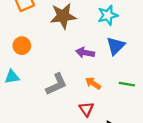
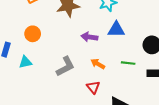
blue triangle: (116, 46) -> (116, 30), turned 48

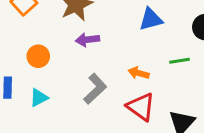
purple arrow: (89, 37) -> (87, 40), moved
red triangle: (93, 87) -> (141, 107), size x1.5

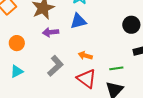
blue triangle: (151, 19) -> (78, 21), moved
green line: (180, 61) -> (116, 68), moved

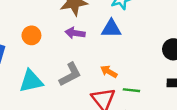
green line: (116, 68) -> (131, 90), moved
cyan triangle: (17, 71) -> (31, 81), moved, size x1.5

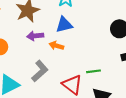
orange arrow: (109, 72) -> (56, 46), moved

